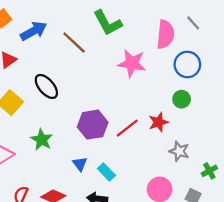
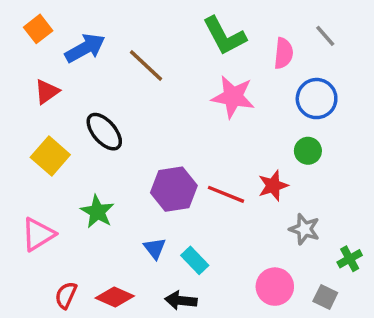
green L-shape: (108, 23) -> (224, 36), moved
pink semicircle: (165, 34) -> (284, 53), size x0.7
red line: (127, 128) -> (226, 194), turned 60

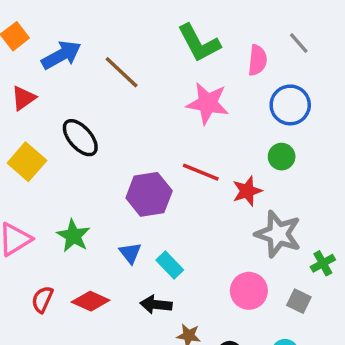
red line: (226, 194) -> (201, 172), moved
green star: (97, 212) -> (73, 236), moved
gray star: (304, 229) -> (278, 234), size x1.5

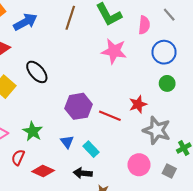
brown line: (122, 72) -> (70, 18), moved, turned 65
green circle: (282, 157) -> (167, 83), moved
red line: (201, 172) -> (110, 116), moved
red semicircle: (42, 299) -> (18, 157), moved

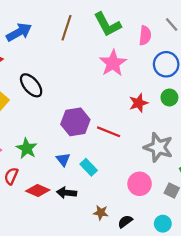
pink star: (114, 51) -> (113, 63), turned 30
red star: (138, 104) -> (138, 103), moved
black arrow: (83, 173) -> (67, 193), moved

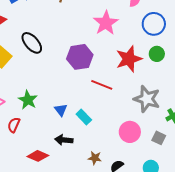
red star: (138, 103) -> (129, 59), size x1.5
purple hexagon: (75, 122) -> (80, 57), moved
red diamond: (38, 190) -> (38, 156), moved

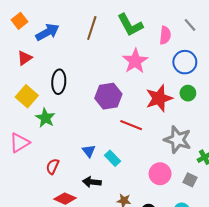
black ellipse: (32, 43) -> (59, 82), turned 45
green star: (28, 100) -> (45, 118), moved
red semicircle: (14, 125) -> (53, 166), moved

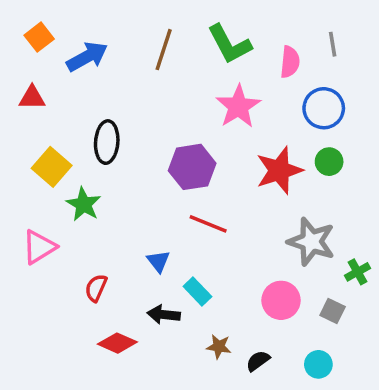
gray line: (190, 25) -> (333, 44), turned 32
red triangle: (25, 58) -> (32, 98), moved, turned 35
red line: (131, 125) -> (208, 224), moved
cyan rectangle: (113, 158) -> (197, 291), moved

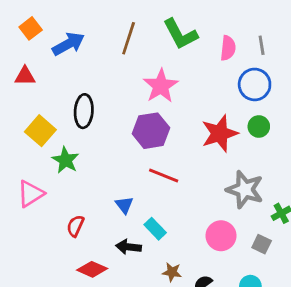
gray line: (333, 44) -> (262, 45), moved
pink star: (238, 106) -> (161, 86), moved

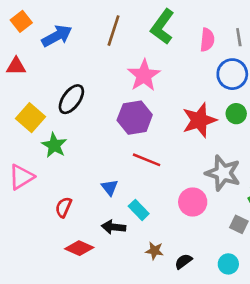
green L-shape: (180, 34) -> (162, 27), turned 64
black ellipse: (84, 111) -> (71, 99), turned 32
pink circle: (221, 236) -> (193, 202), moved

